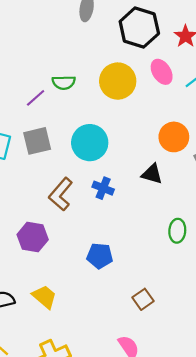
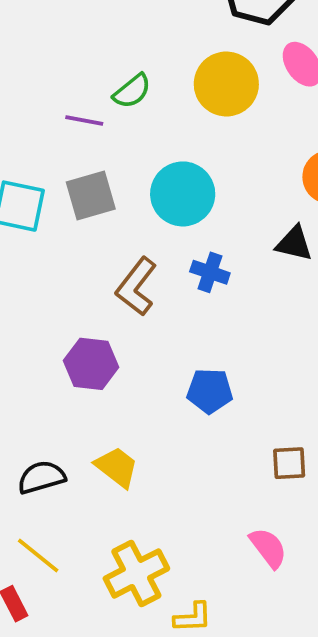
green semicircle: (64, 82) -> (132, 91), turned -35
purple line: (36, 98) -> (84, 120), turned 55
brown square: (143, 299) -> (289, 463), turned 35

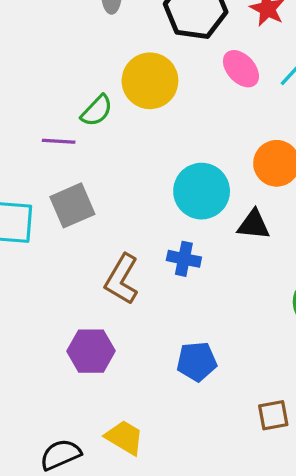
yellow circle: (226, 84) -> (150, 81), moved
cyan circle: (183, 194) -> (202, 191), moved

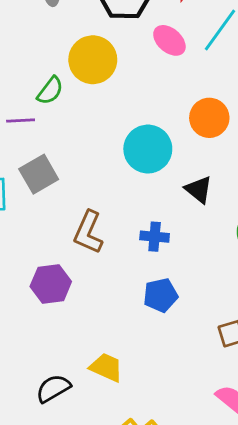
black triangle: (254, 225) -> (199, 190), moved, turned 40
blue cross: (184, 259) -> (155, 237), moved
purple hexagon: (91, 351) -> (51, 284), moved

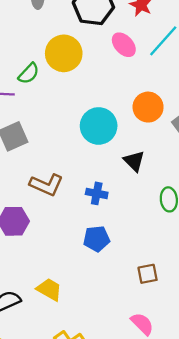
brown L-shape: (88, 232) -> (46, 185), turned -96

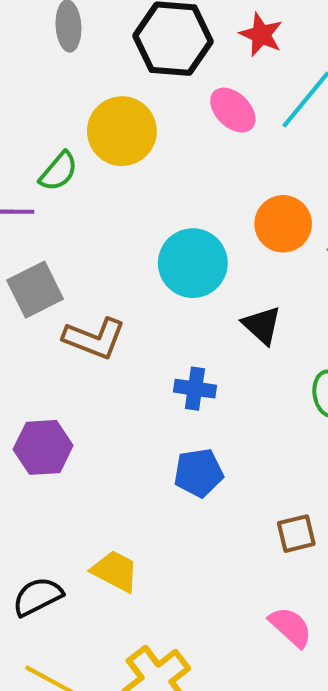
brown L-shape: (46, 185) -> (94, 338), moved

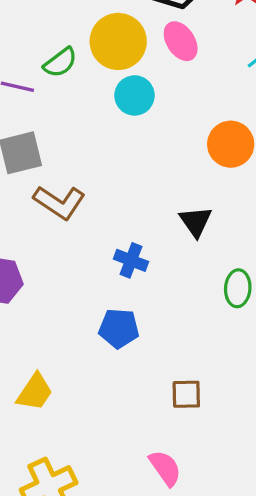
pink ellipse: (233, 110) -> (181, 41), moved
cyan circle: (193, 263) -> (135, 95), moved, size x0.7
yellow trapezoid: (115, 571) -> (35, 392), turned 84

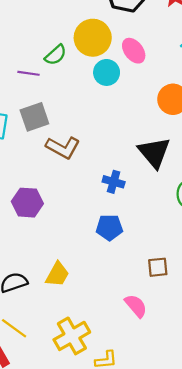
pink ellipse: (181, 41) -> (134, 51), moved
black triangle: (196, 222) -> (154, 152), size x1.5
pink semicircle: (165, 468) -> (136, 306), moved

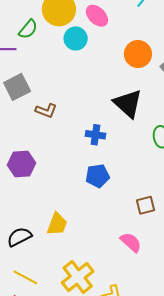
brown L-shape: (63, 147) -> (46, 111), size x0.7

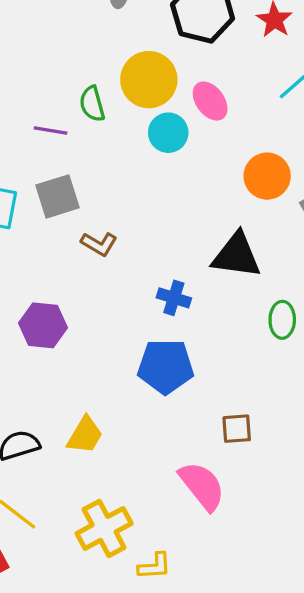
green semicircle: (28, 29) -> (92, 104), turned 115
black triangle: (128, 104) -> (236, 255), turned -44
blue pentagon: (97, 176) -> (166, 366), size x1.4
pink semicircle: (131, 242) -> (202, 486), size x1.4

